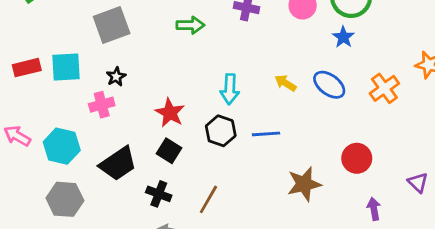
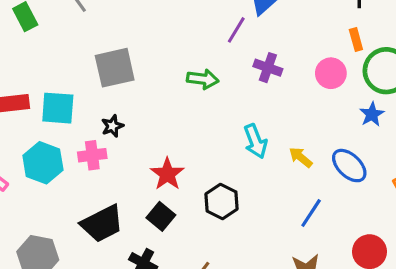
cyan arrow: (230, 89) -> (255, 141), moved, turned -32
blue line: (266, 134) -> (311, 213), moved, turned -60
cyan hexagon: (62, 146) -> (43, 163), moved

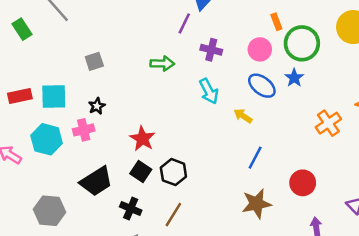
gray square: (115, 68) -> (94, 61), size x0.6
cyan arrow: (255, 141) -> (209, 91), moved
blue ellipse: (349, 166) -> (262, 86), moved
black hexagon: (221, 201) -> (173, 172), moved

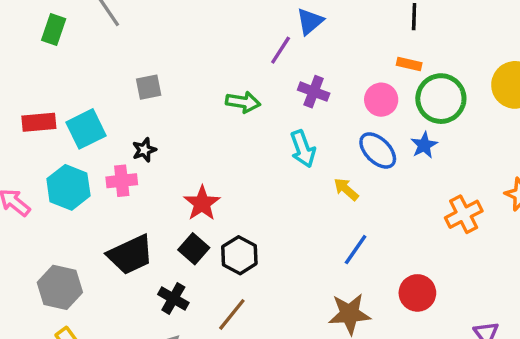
orange rectangle: (276, 22) -> (409, 64), turned -63
green rectangle: (22, 29) -> (54, 30), turned 45
cyan square: (54, 96) -> (86, 129), turned -32

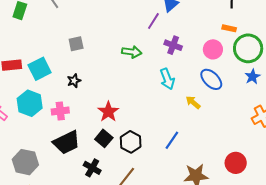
blue star: (424, 145) -> (252, 77), moved
pink cross: (122, 181) -> (60, 111), moved
blue line: (356, 250) -> (172, 140), moved

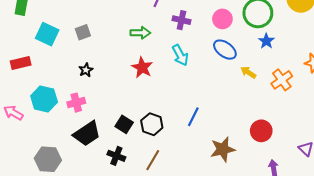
cyan square: (40, 69) -> (47, 34), moved, turned -30
yellow arrow: (193, 102) -> (248, 72), moved
red star: (108, 112) -> (142, 68), moved

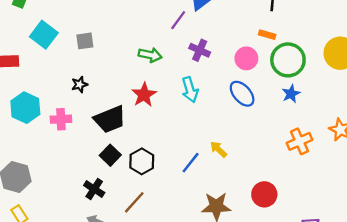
yellow arrow: (248, 72) -> (218, 149), moved
black trapezoid: (87, 134) -> (110, 119), moved

